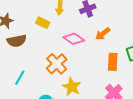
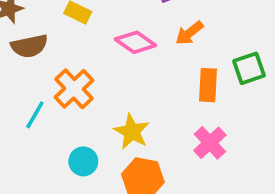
orange cross: (57, 64) -> (74, 89), moved

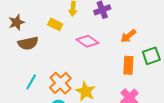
orange arrow: (189, 33) -> (128, 36), moved
orange cross: (74, 89) -> (60, 83), moved

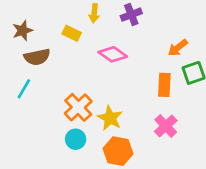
orange arrow: (128, 36) -> (178, 48), moved
cyan line: (31, 82) -> (24, 89), moved

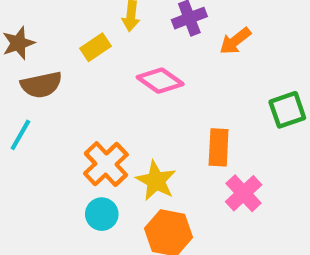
yellow rectangle: (72, 33) -> (96, 47), turned -60
orange arrow: (178, 48) -> (235, 41), moved
orange rectangle: (164, 85) -> (219, 147), moved

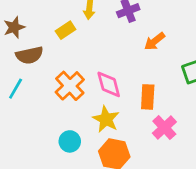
orange arrow: (235, 41) -> (155, 41), moved
pink diamond: (160, 81) -> (109, 84), moved, turned 40
orange cross: (106, 164) -> (70, 86), moved

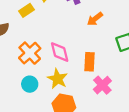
cyan circle: (70, 141) -> (30, 84), moved

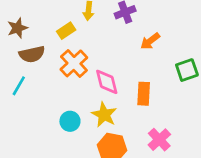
orange cross: (30, 53) -> (74, 63), moved
pink cross: (102, 85) -> (159, 140), moved

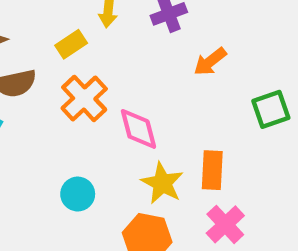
orange rectangle: (144, 94) -> (212, 170), moved
yellow star: (104, 115) -> (162, 183), moved

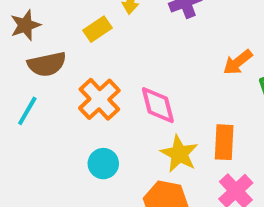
orange arrow: (210, 62) -> (238, 62), moved
orange cross: (84, 99) -> (99, 99), moved

